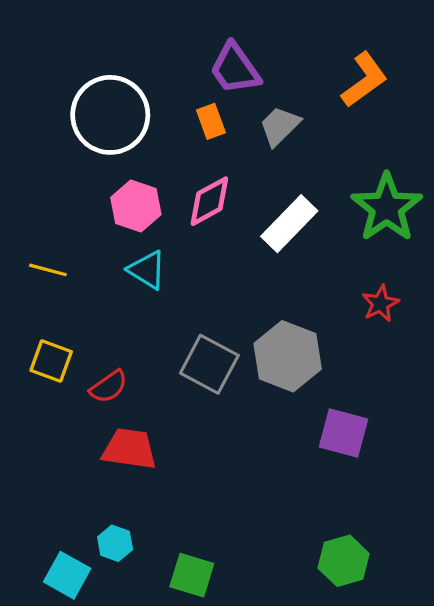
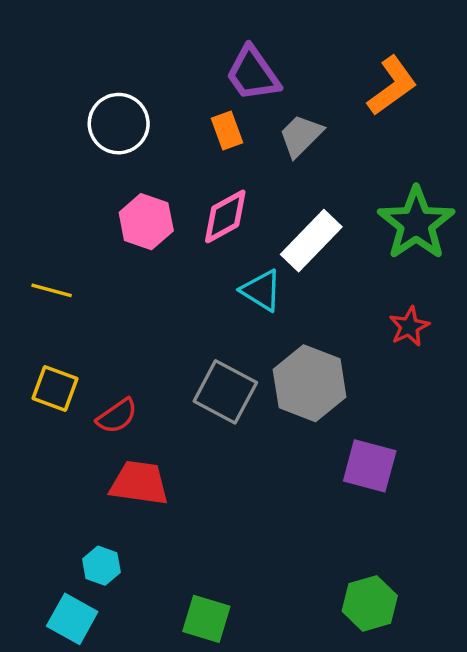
white circle: (110, 115) -> (119, 124), size x0.7
cyan triangle: (147, 270) -> (261, 290), moved
cyan hexagon: (115, 543) -> (101, 566), moved

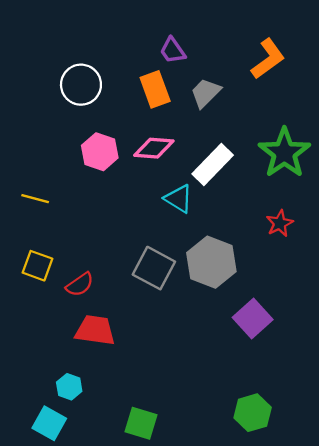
purple trapezoid: (253, 74) -> (173, 51), size x0.7
orange rectangle: (227, 130) -> (155, 89), size x1.4
pink diamond: (225, 216) -> (154, 148), turned 33
purple square: (370, 466) -> (253, 319), turned 33

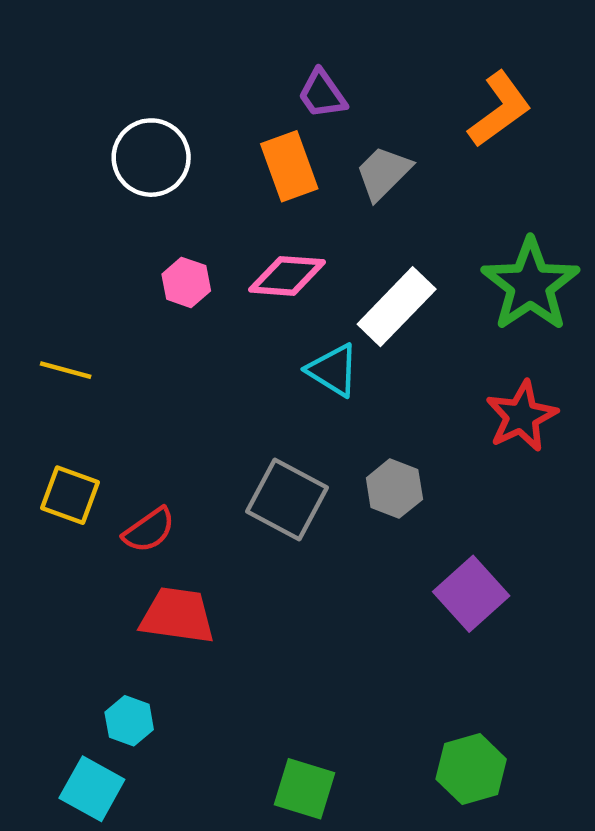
pink hexagon: (100, 152) -> (186, 282), size x0.7
red star: (280, 223) -> (522, 416), size x1.4
gray hexagon: (211, 262) -> (394, 489), size x0.6
green square: (141, 423) -> (305, 789), moved

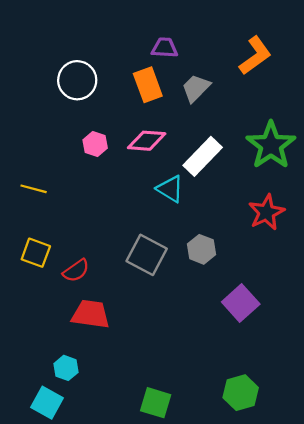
purple trapezoid: (322, 94) -> (165, 48), turned 128

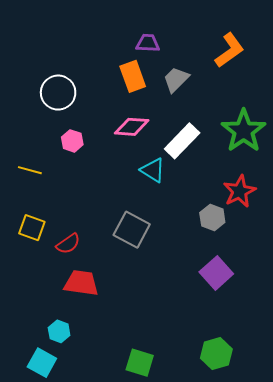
white circle: (77, 80) -> (58, 93), moved
pink hexagon: (95, 144) -> (72, 141), moved
gray hexagon: (201, 249) -> (212, 218), moved

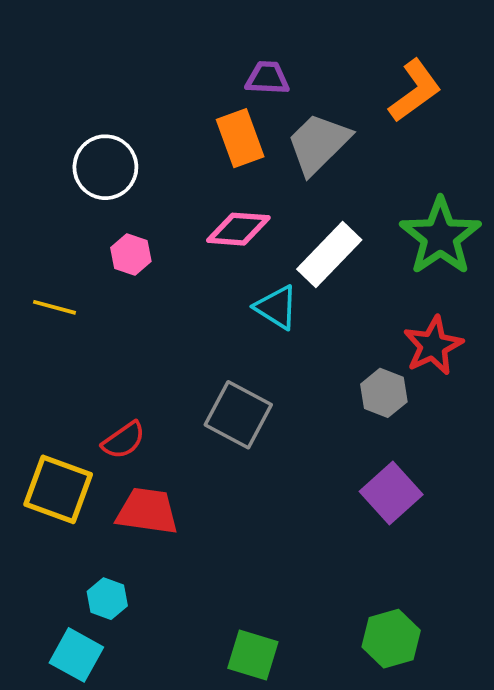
gray trapezoid: (176, 79) -> (318, 144), size x1.4
yellow square: (32, 228) -> (58, 489), moved, size x1.4

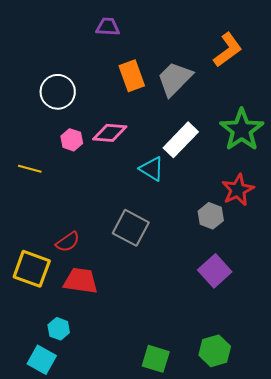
purple trapezoid: (267, 78) -> (108, 27), moved
pink diamond: (238, 229) -> (110, 133), moved
green square: (253, 655) -> (156, 359), moved

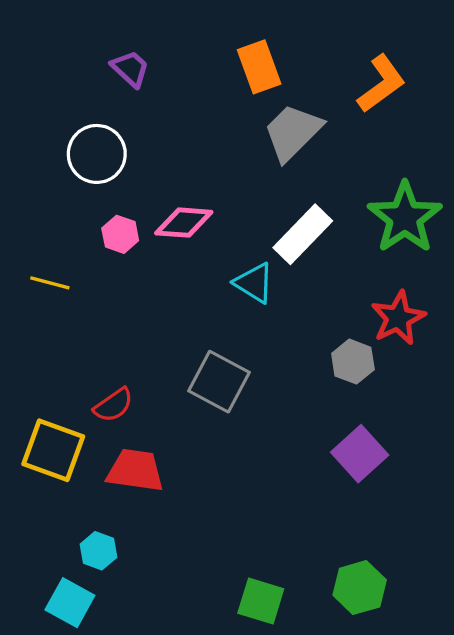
purple trapezoid: (108, 27) -> (130, 69), moved, turned 40
orange rectangle: (132, 76) -> (259, 67), moved

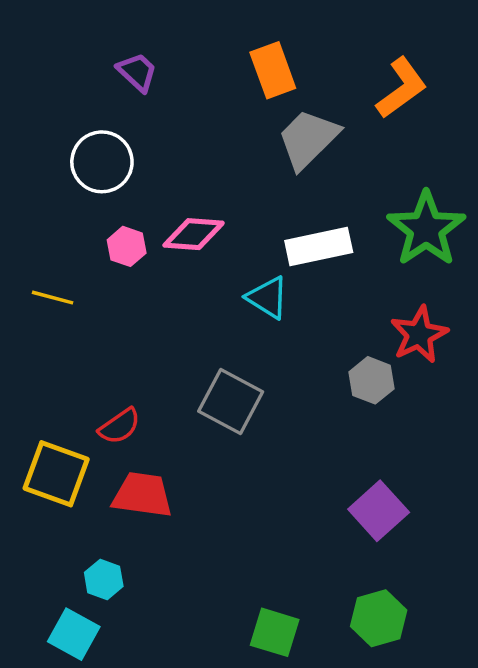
white rectangle: (303, 234) -> (319, 246), turned 34
purple square: (360, 454) -> (379, 511), moved

